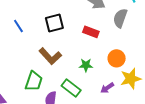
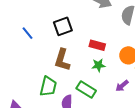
red rectangle: (91, 32) -> (97, 45), moved
brown L-shape: (50, 56) -> (62, 60), turned 65

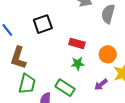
brown L-shape: (62, 60) -> (18, 58), moved

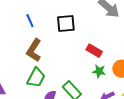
green star: (78, 64) -> (99, 71), moved

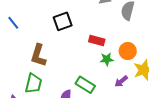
blue line: (30, 21) -> (13, 23), moved
green trapezoid: (36, 78) -> (33, 83), moved

